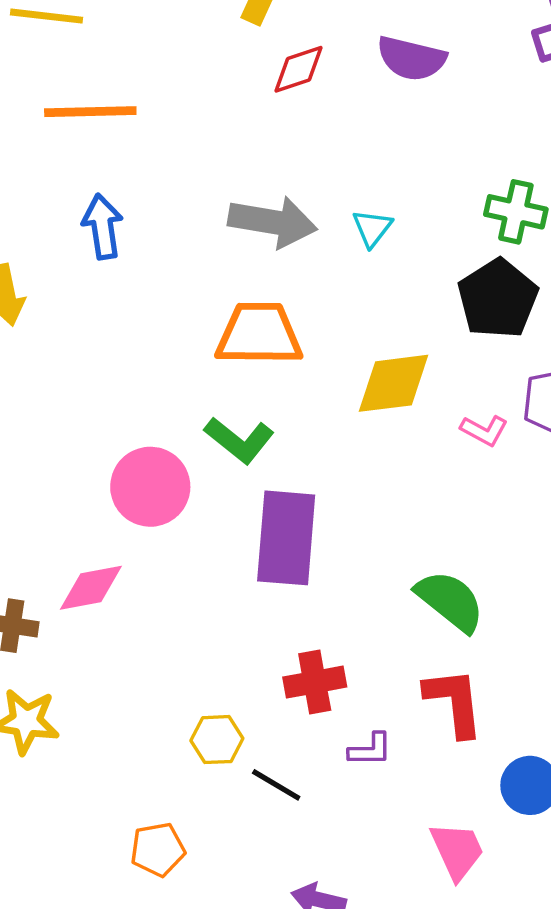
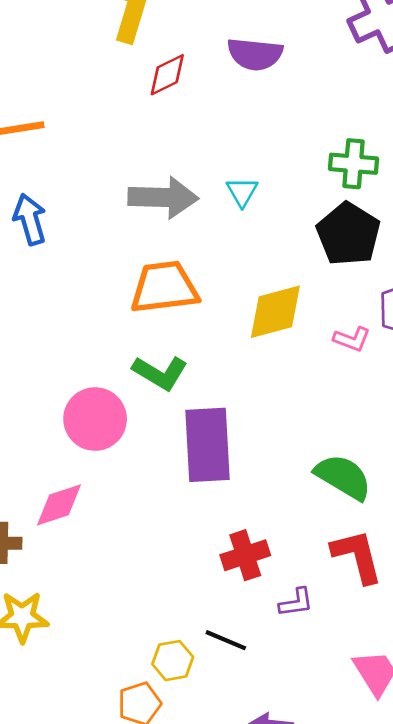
yellow hexagon: (217, 740) -> (173, 661), moved

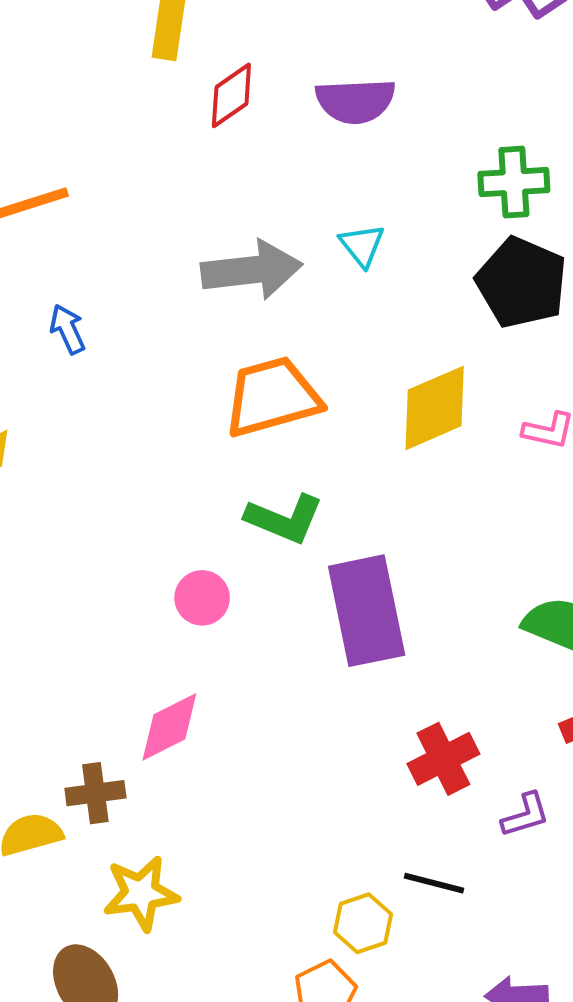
purple semicircle: (255, 54) -> (355, 101), moved
blue arrow: (30, 219) -> (68, 329), size x0.7
pink circle: (95, 419) -> (202, 598), size x0.6

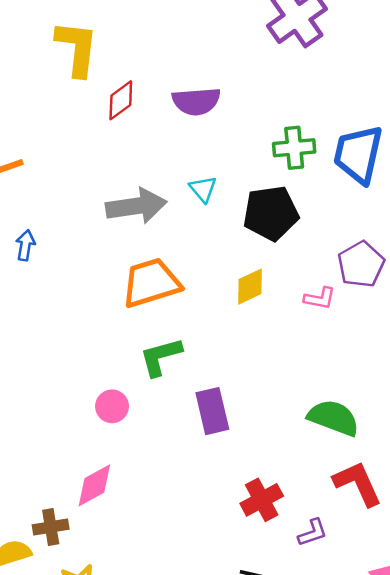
black pentagon: (522, 283) -> (271, 213), moved, turned -30
blue arrow: (68, 329) -> (25, 245), turned 36
yellow diamond: (435, 408) -> (250, 287), size x0.7
green L-shape: (284, 519) -> (161, 357), turned 144
purple rectangle: (367, 611) -> (212, 411), size x0.7

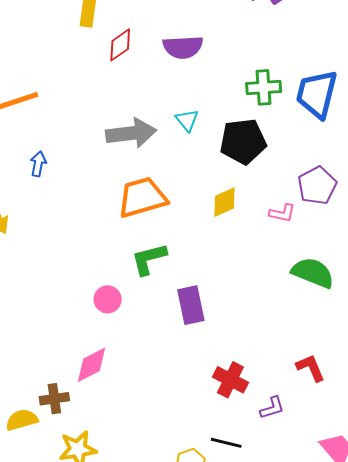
green semicircle: (334, 418) -> (313, 273), moved
red L-shape: (358, 483) -> (311, 368), size x0.7
red cross: (262, 500) -> (230, 380), turned -36

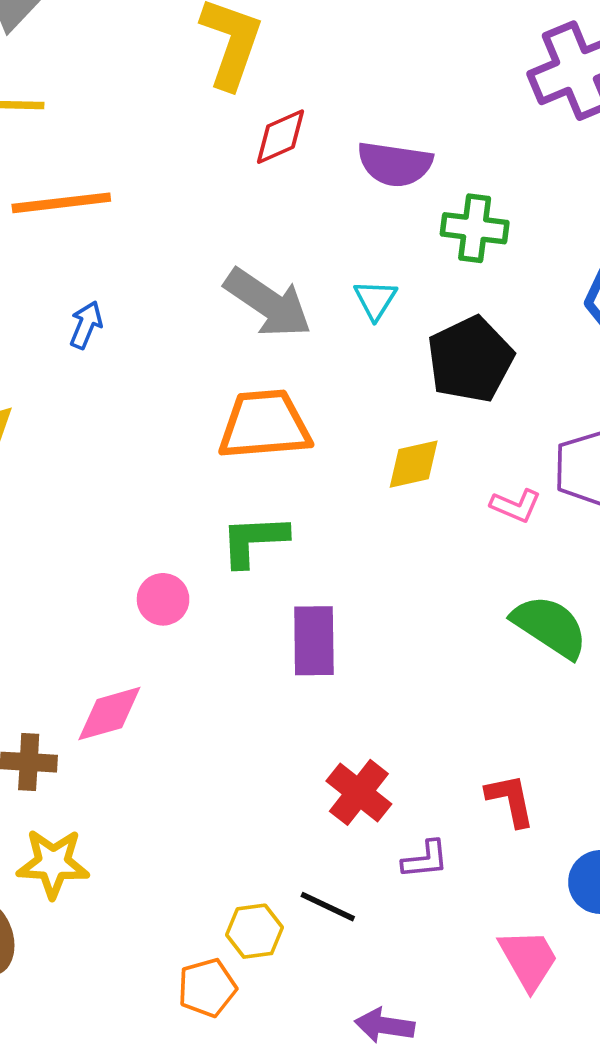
green cross: (264, 87) -> (475, 228), moved
gray arrow: (131, 133) -> (268, 303), turned 30
black pentagon: (243, 141) -> (470, 359), turned -30

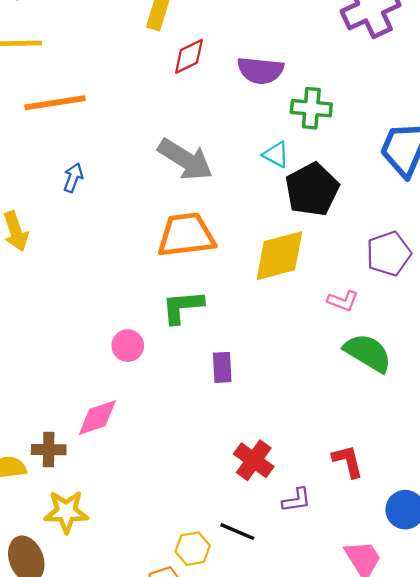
cyan triangle: (375, 300) -> (276, 155), moved, turned -32
yellow diamond: (414, 464) -> (279, 256), size x1.6
pink L-shape: (516, 506) -> (343, 301), moved
purple rectangle: (314, 641) -> (222, 367), size x0.7

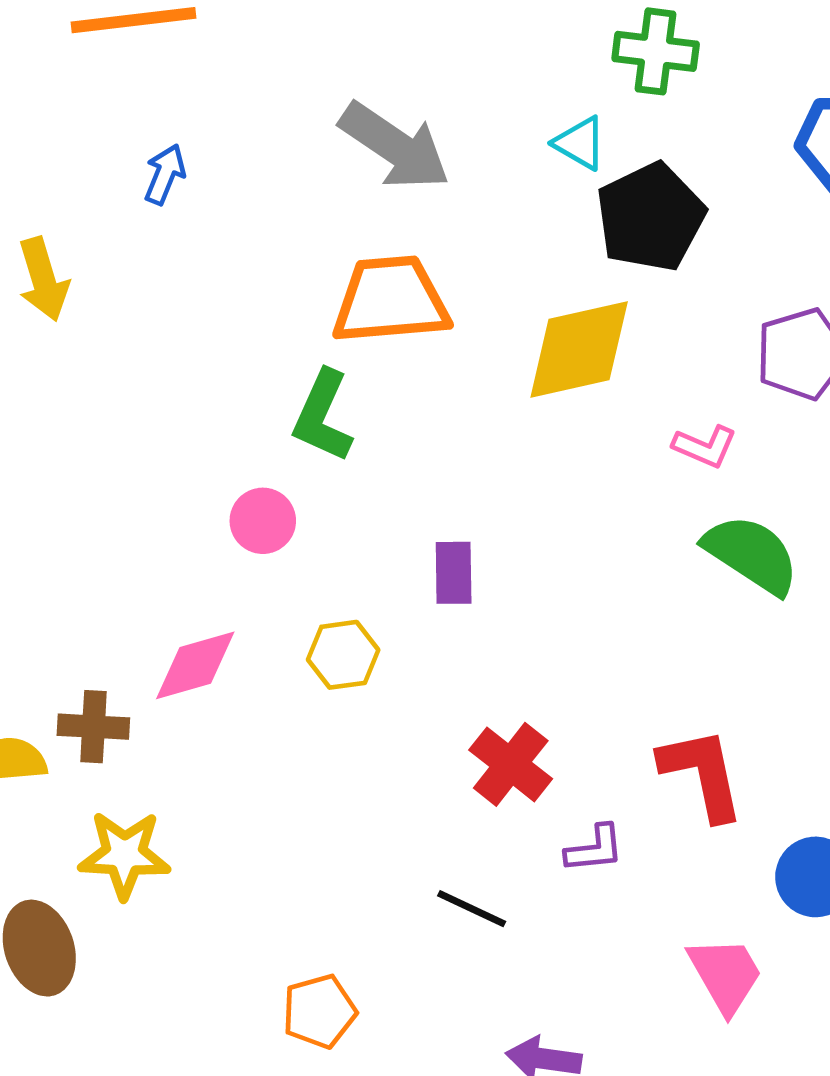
green L-shape: (182, 307) -> (323, 416), moved, turned -63
red L-shape: (348, 461) -> (702, 774), size x1.4
yellow hexagon: (193, 549) -> (343, 655), moved

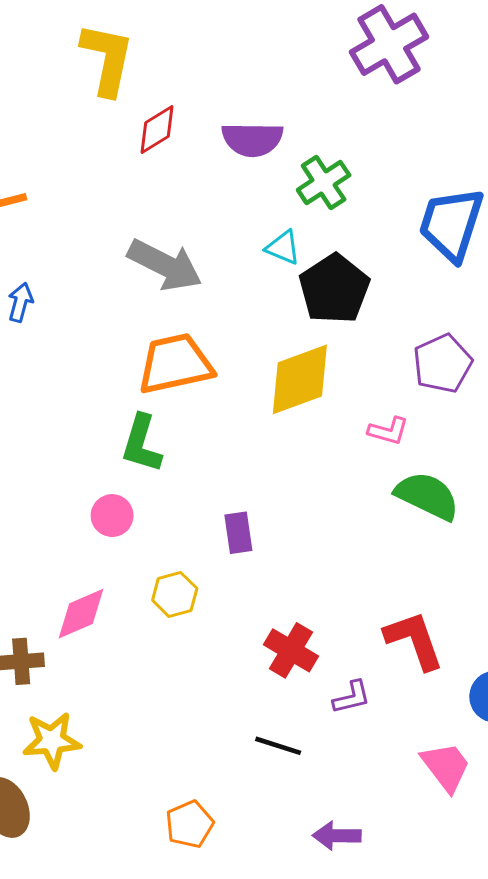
green cross: (656, 51) -> (324, 183), turned -33

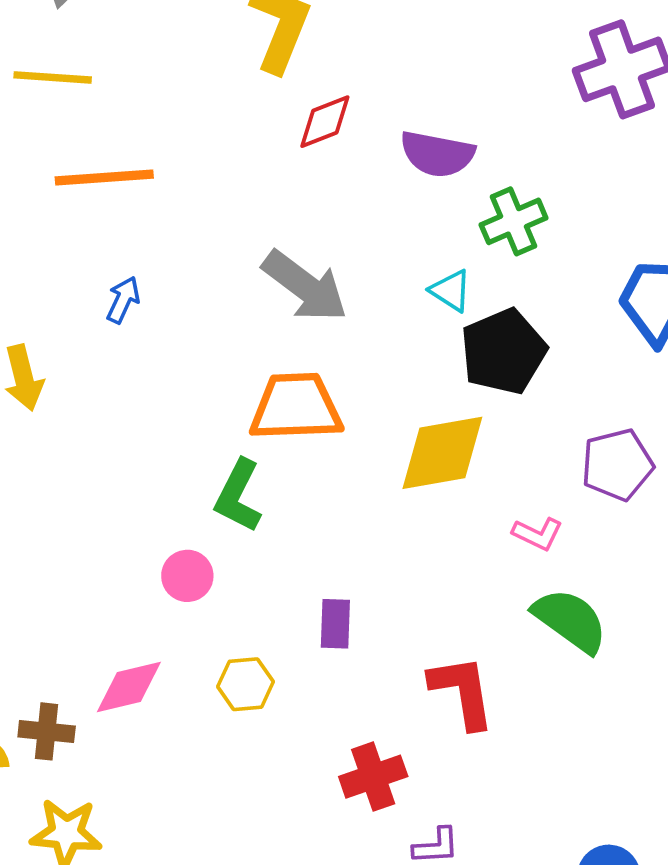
red L-shape: (414, 640) -> (462, 692), moved
red cross: (291, 650) -> (373, 777), turned 30

